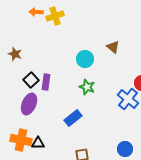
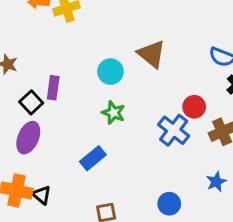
brown triangle: (113, 47) -> (152, 54), size x1.5
purple rectangle: (46, 82) -> (53, 88), moved
black triangle: (38, 143) -> (41, 195), turned 40

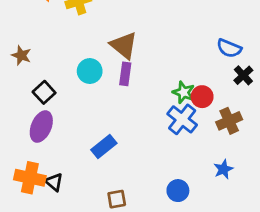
brown triangle: (152, 54) -> (124, 45), moved
cyan circle: (110, 72) -> (90, 71), moved
purple rectangle: (53, 88) -> (125, 74), moved
green star: (113, 113) -> (184, 92), moved

